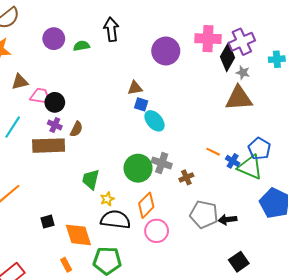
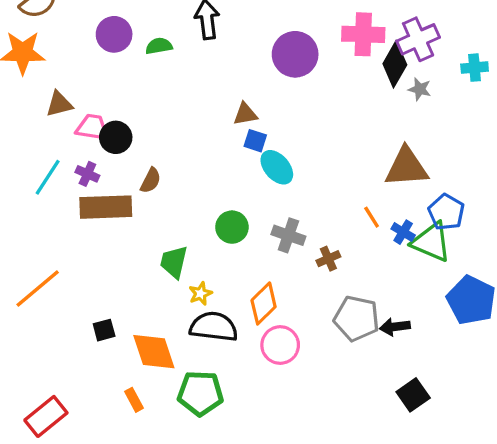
brown triangle: (239, 98) -> (406, 167), moved
purple cross: (55, 125) -> (87, 174), moved
orange line: (213, 152) -> (372, 217), turned 32
green circle: (138, 168) -> (232, 227), moved, size x0.7

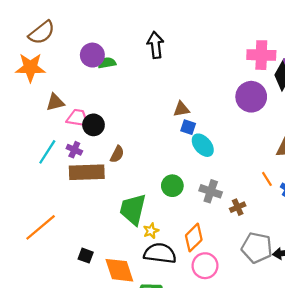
green semicircle: (159, 46) -> (107, 63), moved
purple circle: (295, 54) -> (251, 97), moved
green trapezoid: (174, 262) -> (133, 209), size x1.4
black square: (104, 330) -> (86, 256), turned 35

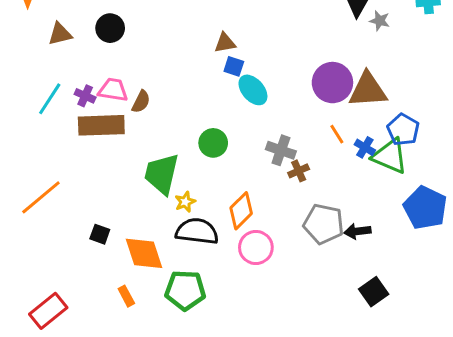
purple circle: (251, 97) -> (332, 83), moved
pink trapezoid: (78, 118) -> (113, 90), moved
black circle: (93, 125) -> (110, 28), moved
gray cross: (211, 191) -> (281, 150), moved

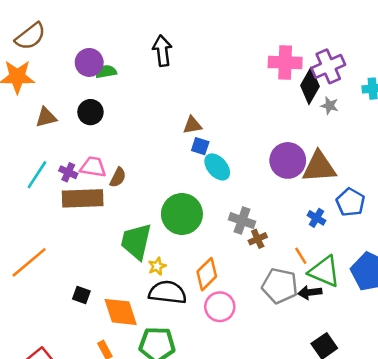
orange line: (337, 134) -> (301, 256), moved
green circle: (213, 143) -> (182, 214), size x1.6
green triangle: (390, 156) -> (324, 271), moved

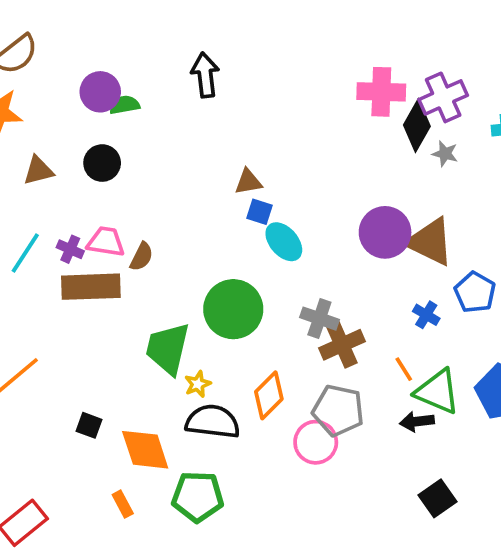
brown triangle: (319, 167) -> (430, 242), turned 30
brown cross: (258, 239) -> (342, 345), size x1.6
gray pentagon: (280, 286) -> (338, 410), moved
pink circle: (220, 307) -> (316, 442), moved

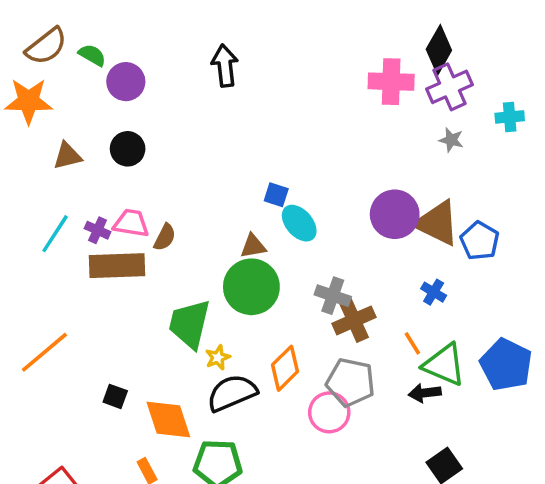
green semicircle: (125, 105) -> (92, 55), moved, turned 40
black diamond: (417, 126) -> (439, 50), moved
brown triangle: (248, 182) -> (253, 246), moved
blue pentagon: (475, 292) -> (480, 241), moved
black semicircle: (213, 422) -> (232, 393), turned -30

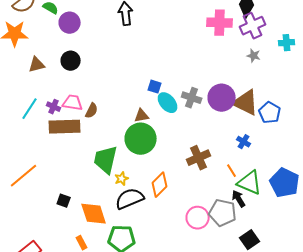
gray cross: (333, 296) -> (192, 98), moved
gray pentagon: (350, 382) -> (223, 213), moved
black arrow: (425, 393) -> (239, 199), turned 66
pink circle: (329, 412) -> (198, 218), moved

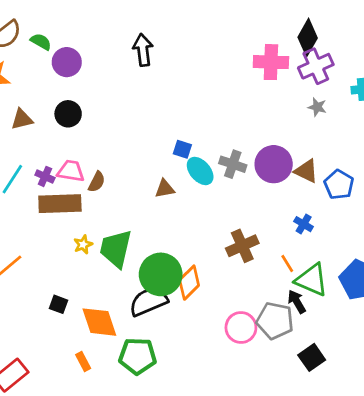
brown triangle: (246, 103) -> (306, 171), size x0.7
green circle: (141, 139) -> (161, 274), moved
yellow star: (122, 179) -> (83, 244), moved

